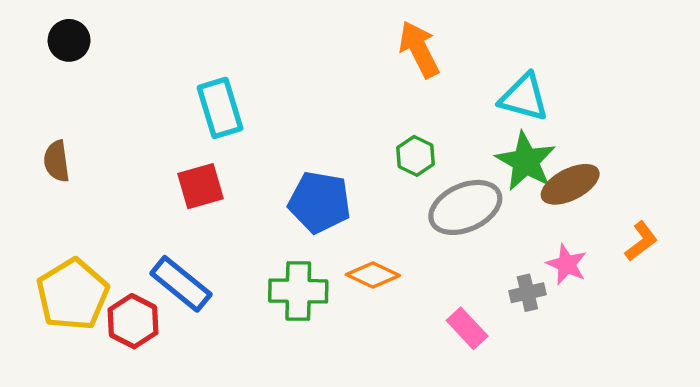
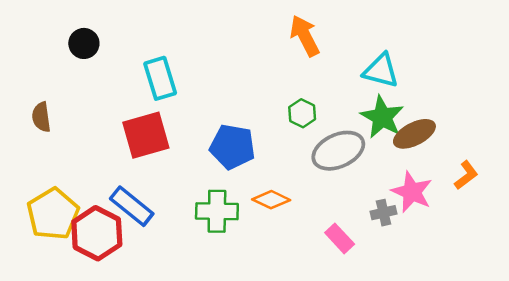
black circle: (69, 40) -> (84, 43), moved
red square: (201, 186) -> (146, 135), size x1.4
pink star: (567, 264) -> (412, 192), size x1.4
red hexagon: (133, 321) -> (97, 233), size x1.4

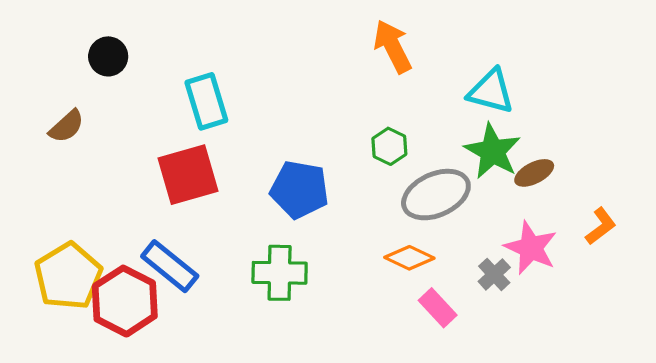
brown semicircle: (41, 117) -> (67, 126), moved, turned -124
brown ellipse: (414, 134) -> (534, 173), size x0.7
orange diamond: (271, 200) -> (409, 258), moved
gray cross: (383, 213) -> (494, 274), turned -30

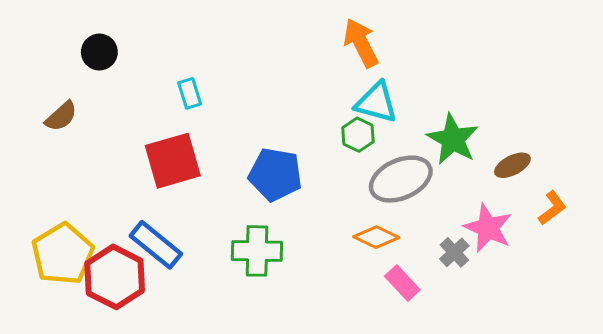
cyan triangle: (491, 91) -> (376, 103), moved
cyan rectangle: (206, 101) -> (190, 93), size x0.6
brown ellipse: (534, 173) -> (512, 165), moved

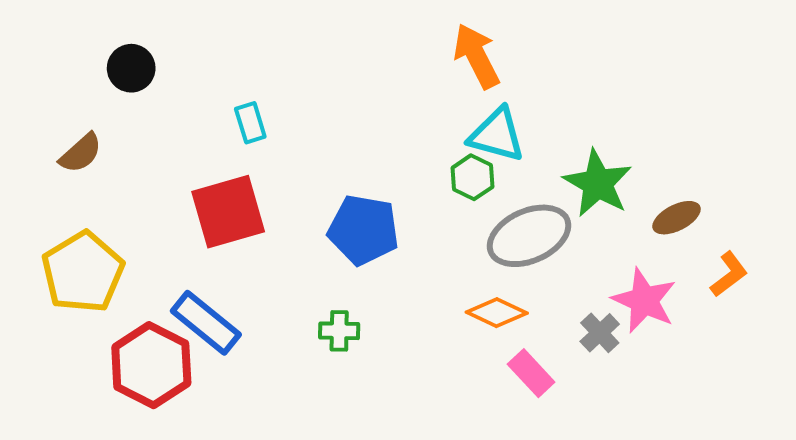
green cross: (257, 251) -> (339, 331), size x0.6
yellow pentagon: (63, 254) -> (83, 272), moved

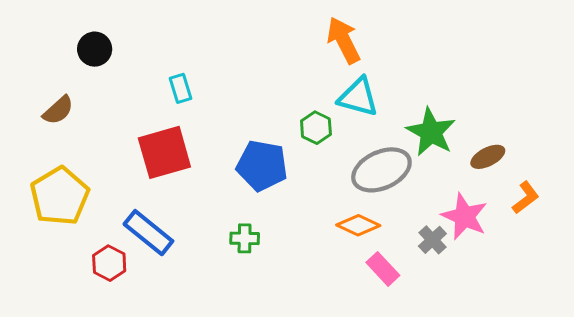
green hexagon: (472, 177) -> (316, 128), moved
red hexagon: (151, 365) -> (109, 263), size x0.6

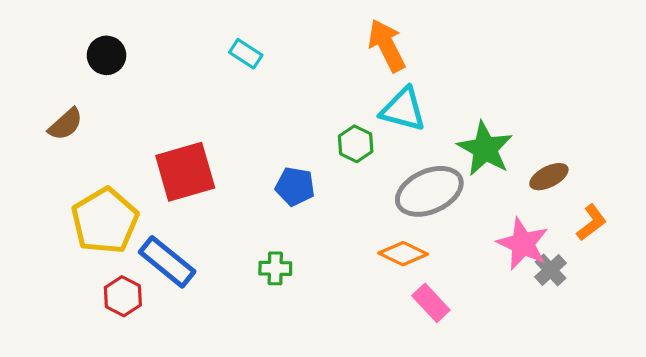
cyan rectangle: (181, 88) -> (246, 54), moved, turned -40
blue pentagon: (262, 166) -> (295, 186), size x0.7
yellow pentagon: (60, 196) -> (105, 221), moved
gray cross: (432, 240) -> (551, 270), moved

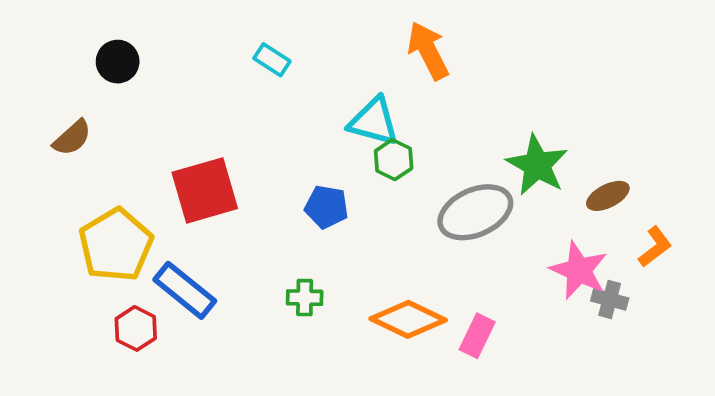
cyan triangle: (403, 109) -> (374, 121), moved
orange diamond: (403, 254) -> (408, 319), moved, size x1.4
gray cross: (551, 270) -> (610, 299), turned -32
pink rectangle: (431, 303) -> (477, 336), turned 69

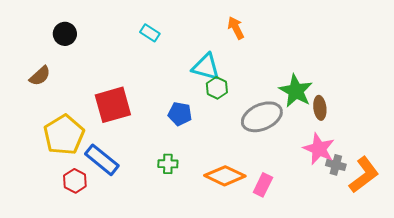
orange arrow: (428, 51) -> (236, 28), size x0.7
brown ellipse: (608, 196) -> (320, 108), moved, turned -70
orange L-shape: (655, 247) -> (364, 175), moved, size x1.6

